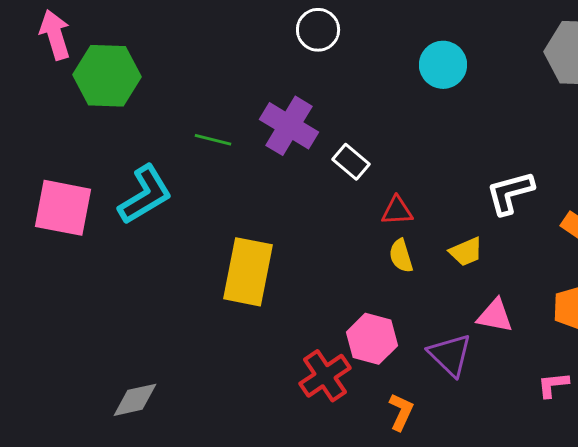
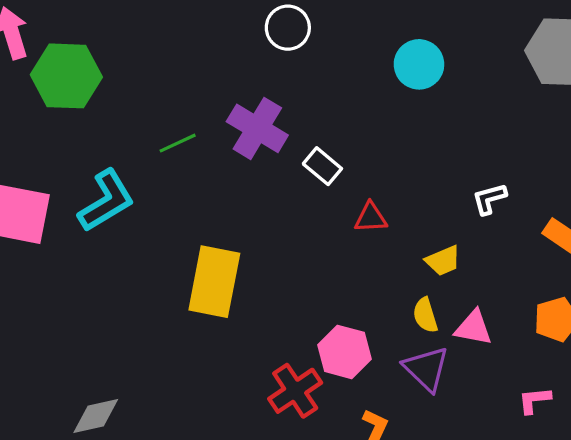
green line: (213, 140) -> (178, 143), turned -39
white L-shape: (510, 193) -> (489, 199), size x0.7
yellow semicircle: (401, 256) -> (425, 315), moved

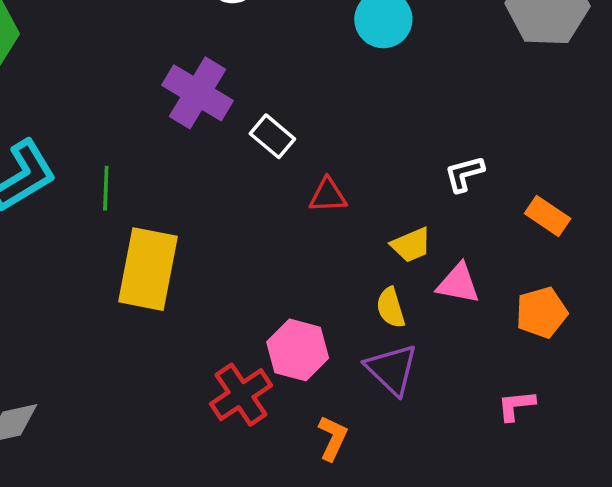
green line: (178, 143) -> (106, 188), moved, turned -63
pink triangle: (474, 328) -> (458, 284), moved

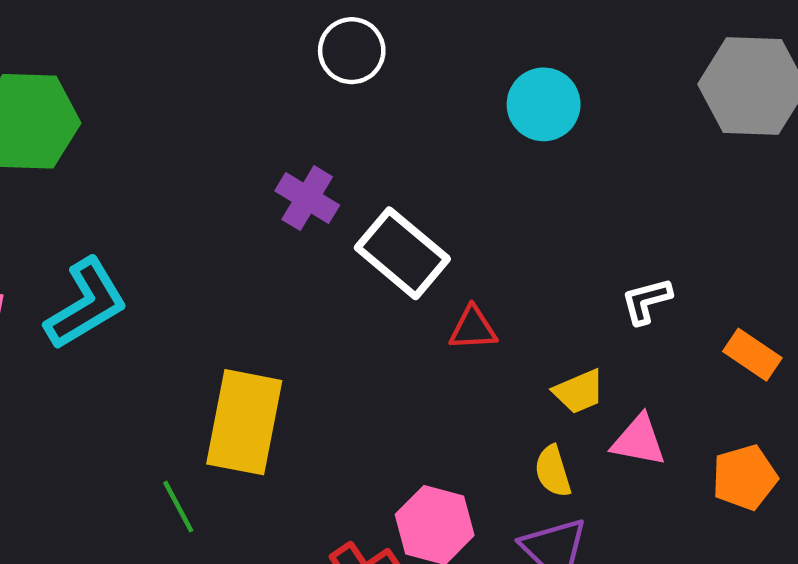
purple cross: (198, 93) -> (307, 198), size x0.7
white rectangle: (272, 136) -> (402, 253), size x1.6
green line: (106, 188) -> (178, 507), moved, turned -30

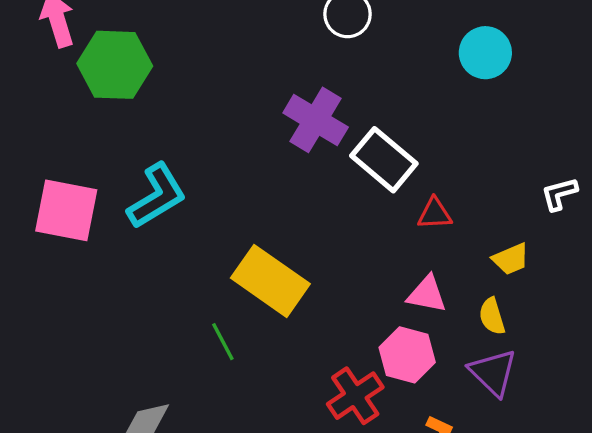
purple cross: (307, 198) -> (316, 120), size x1.4
yellow rectangle: (244, 422) -> (270, 281), turned -66
pink triangle: (639, 441) -> (427, 294), moved

